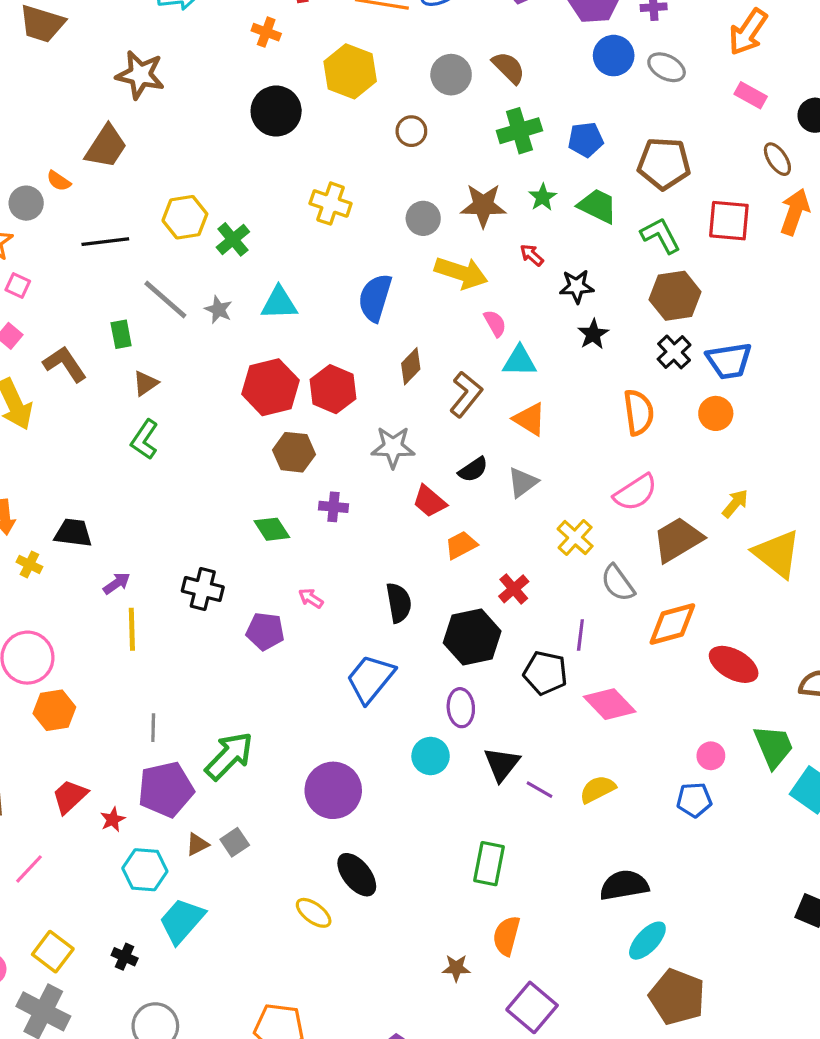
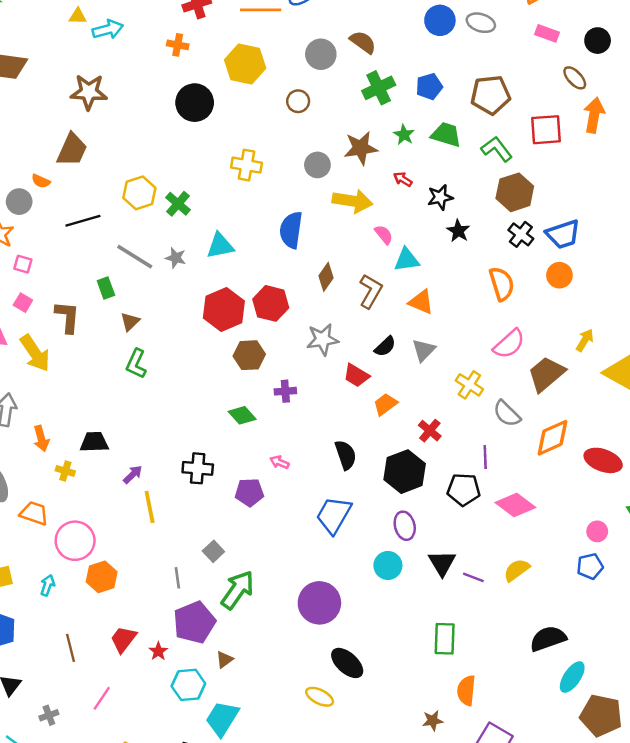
brown L-shape: (65, 364) -> (67, 317), turned 48
gray square: (235, 842) -> (213, 551), moved

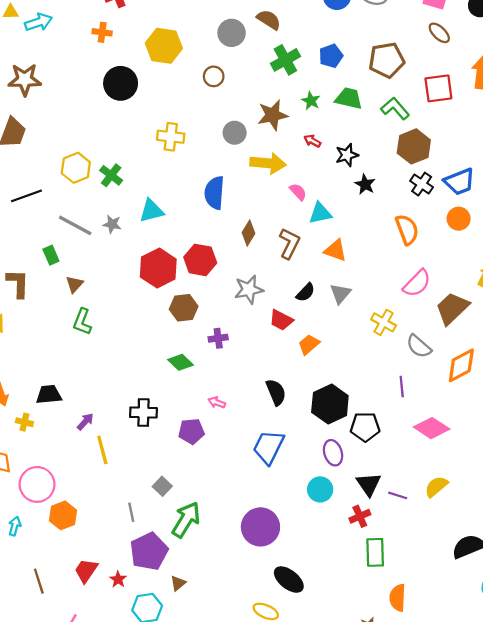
brown ellipse: (575, 78) -> (439, 33), moved
red cross: (430, 431) -> (360, 516), moved, turned 30
black pentagon: (464, 490) -> (365, 427), moved

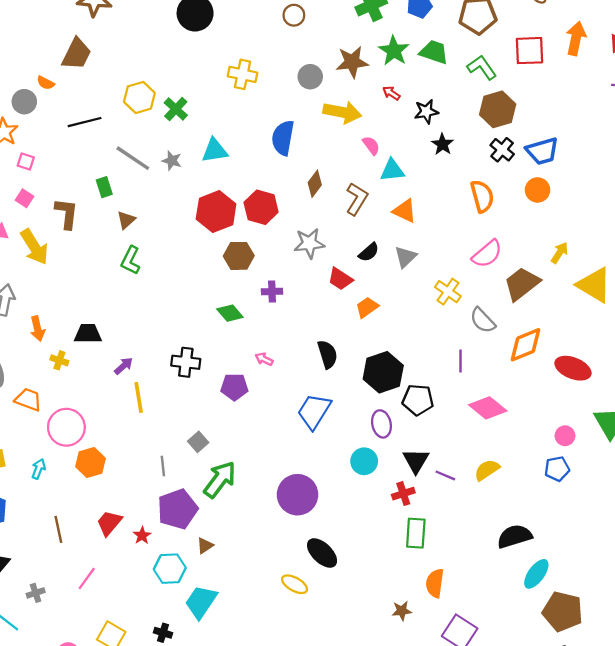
green star: (311, 101) -> (394, 51), size x1.5

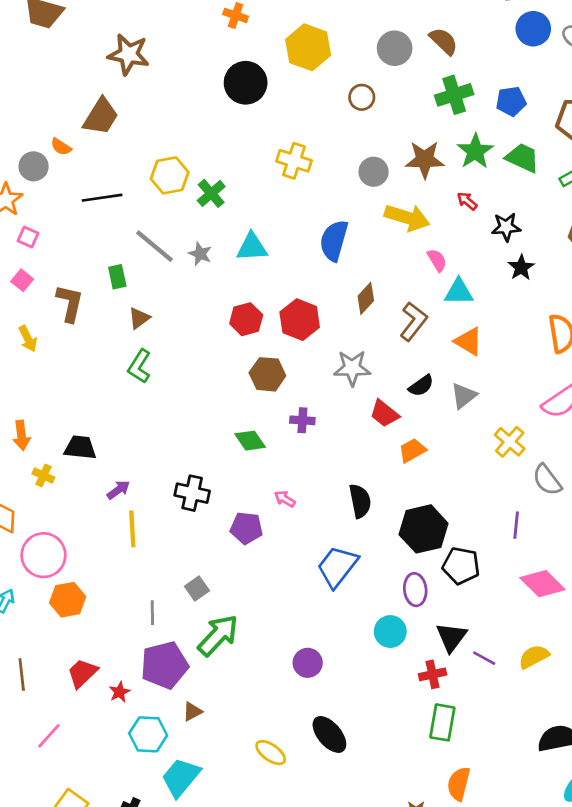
red hexagon: (216, 211) -> (246, 319), size x0.7
yellow arrow: (34, 247) -> (28, 339), size x0.6
purple circle: (298, 495) -> (308, 663), size x0.6
yellow ellipse: (295, 584) -> (271, 753), moved

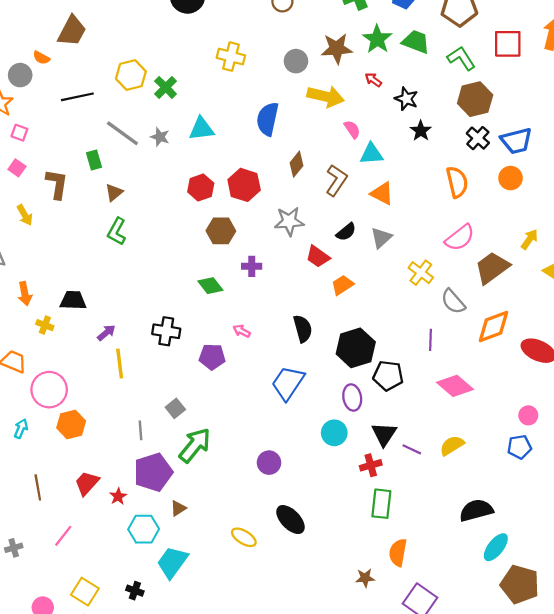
black star: (506, 227) -> (406, 99), turned 30

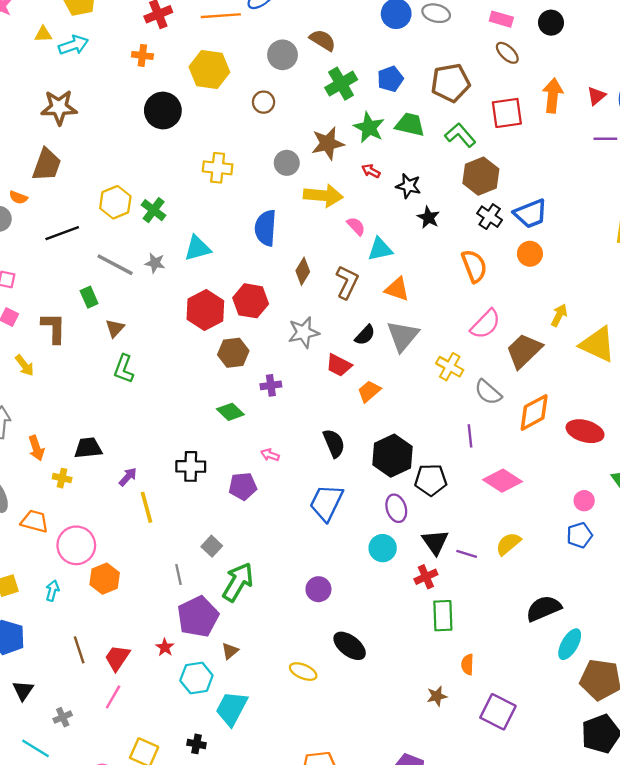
red hexagon: (201, 187) -> (205, 310), size x1.4
gray triangle: (381, 238) -> (403, 336), size x1.4
red trapezoid: (87, 483) -> (117, 658), moved
orange semicircle: (398, 553) -> (468, 664), size x0.7

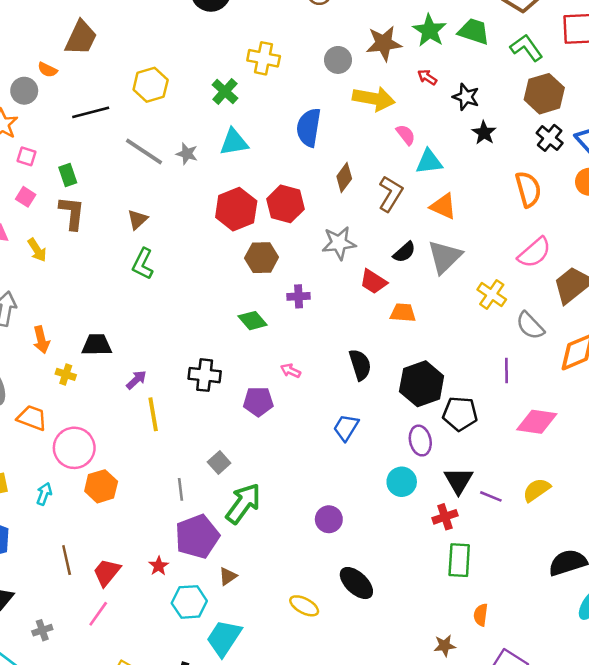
green cross: (154, 210) -> (225, 91), moved
green rectangle: (89, 297) -> (68, 175), moved
orange trapezoid: (369, 391) -> (403, 313), turned 40
pink diamond: (503, 481) -> (537, 422), turned -30
blue trapezoid: (326, 503) -> (346, 427), size x0.7

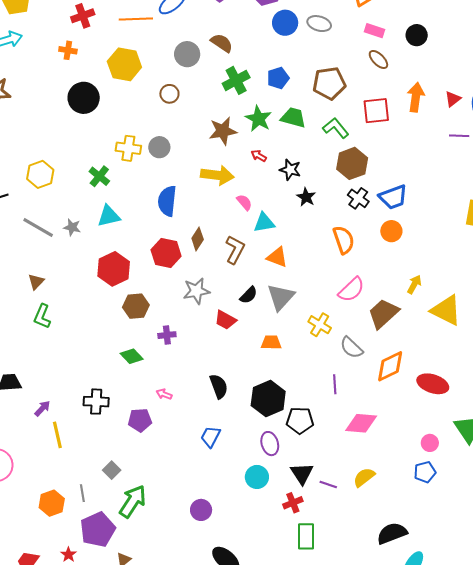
gray circle: (338, 60) -> (159, 147), moved
red hexagon: (286, 204) -> (166, 253), moved
orange trapezoid: (403, 313) -> (271, 342), moved
orange hexagon: (101, 486) -> (52, 503), moved

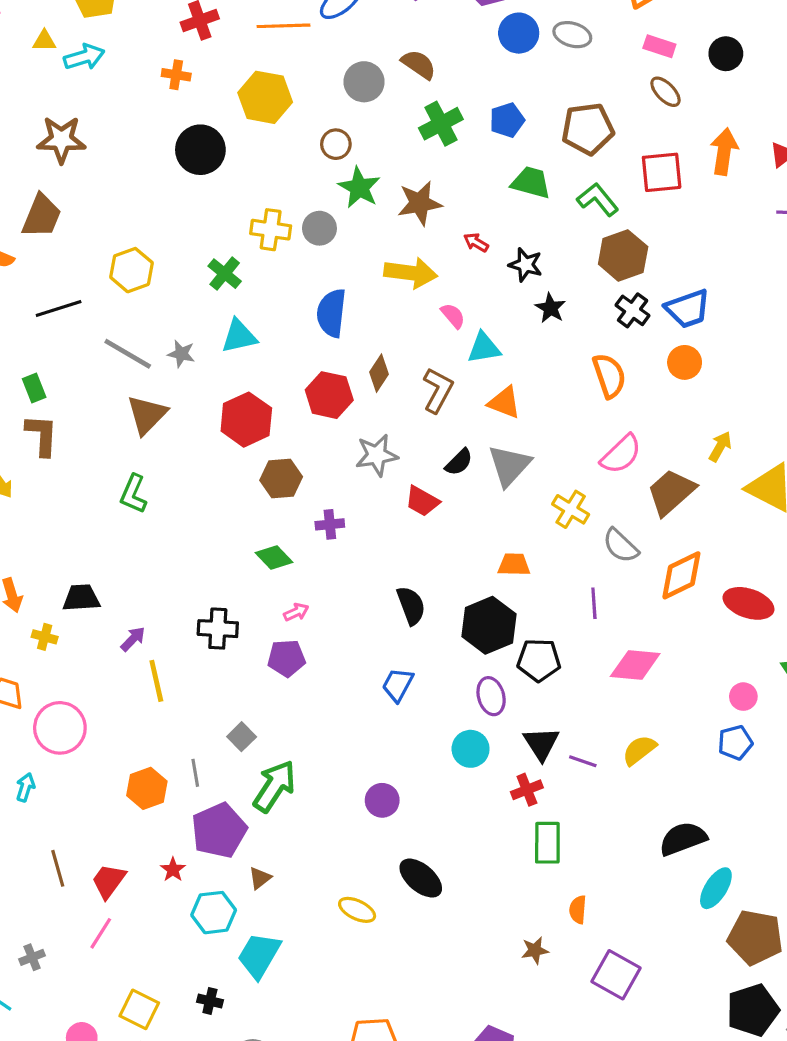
green star: (258, 119) -> (359, 188), moved
brown triangle: (36, 282) -> (147, 415), moved, size x1.6
orange trapezoid: (271, 342) -> (514, 565), moved
pink arrow: (164, 394) -> (296, 612), moved, turned 133

